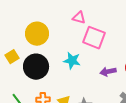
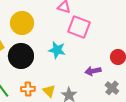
purple arrow: (108, 72) -> (93, 71), moved

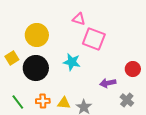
yellow triangle: (49, 91) -> (64, 103), turned -40

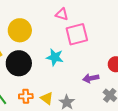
pink square: (94, 39) -> (77, 34), turned -35
yellow triangle: (64, 103) -> (47, 98), turned 32

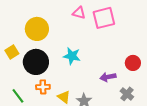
pink square: (77, 34) -> (104, 18), moved
orange cross: (26, 96) -> (43, 87), moved

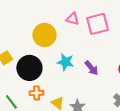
yellow circle: (37, 29) -> (44, 35), moved
purple arrow: (108, 77) -> (91, 68), moved, turned -119

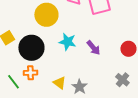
orange cross: (36, 93) -> (30, 73), moved

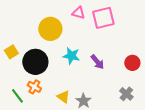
orange cross: (30, 73) -> (34, 87), turned 32

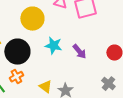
orange cross: (34, 87) -> (16, 77), turned 32

